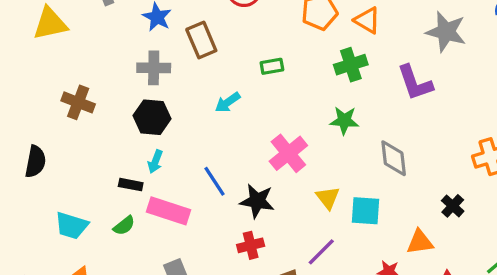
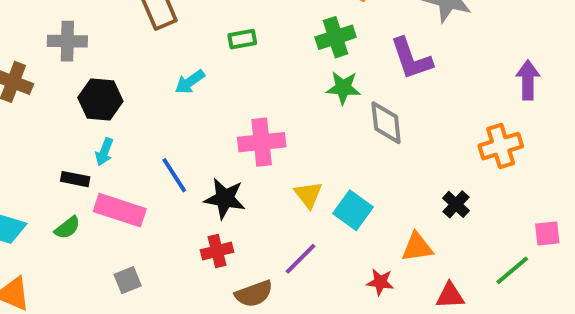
gray cross: (154, 68) -> (67, 41), moved
green star: (344, 120) -> (343, 88), moved
pink cross: (288, 153) -> (262, 142), turned 33
gray diamond: (394, 158) -> (386, 123), moved
cyan square: (366, 211) -> (353, 210), turned 32

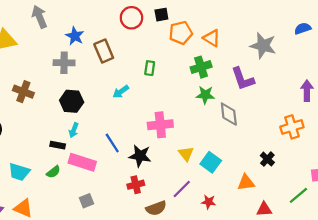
green rectangle: (242, 39) -> (150, 68), turned -72
gray cross: (67, 41) -> (64, 63), moved
red star: (380, 282) -> (209, 202), moved

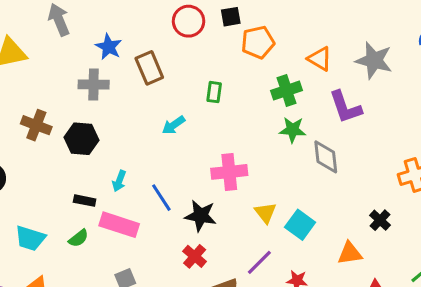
orange triangle: (212, 38) -> (320, 59), moved
black hexagon: (72, 101) -> (81, 139), moved
cyan arrow: (74, 130) -> (119, 181), moved
red cross: (136, 185) -> (195, 256), turned -35

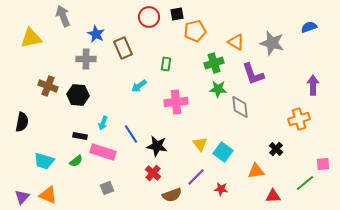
pink cross: (229, 172) -> (176, 102), moved

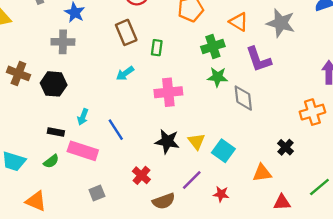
brown rectangle: (123, 48) -> (126, 32), moved
black star: (157, 146) -> (167, 141), moved
gray square: (107, 188) -> (97, 193), moved
orange triangle: (48, 195) -> (36, 201), moved

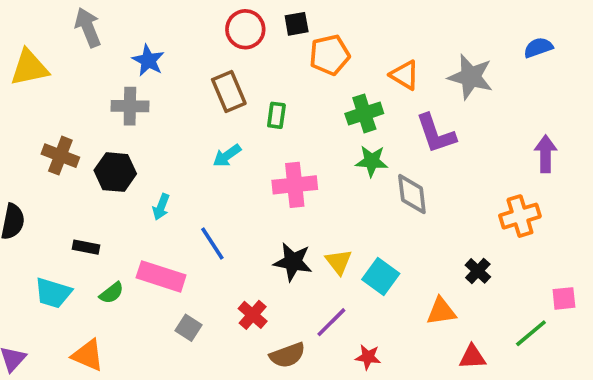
cyan arrow: (83, 117) -> (161, 207), moved
black rectangle: (56, 132) -> (86, 247), moved
gray square: (97, 193) -> (189, 328), moved, turned -35
red star: (221, 194) -> (368, 357), moved

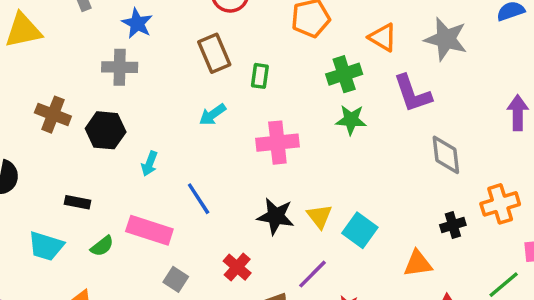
gray diamond: (412, 194) -> (446, 155), moved
orange cross: (520, 216) -> (500, 204), moved
black cross: (478, 271) -> (453, 225), turned 30

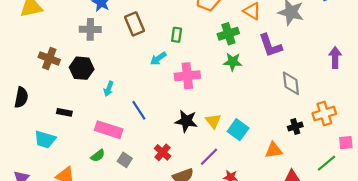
brown rectangle: (214, 53) -> (134, 24), moved
cyan arrow: (213, 115) -> (158, 59), moved
green semicircle: (102, 246) -> (98, 156), moved

